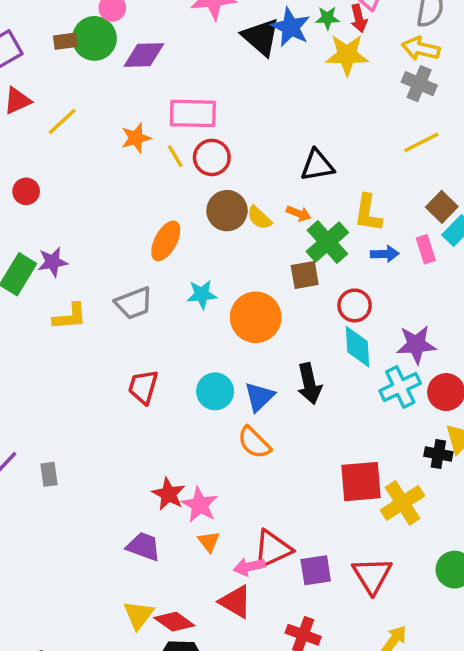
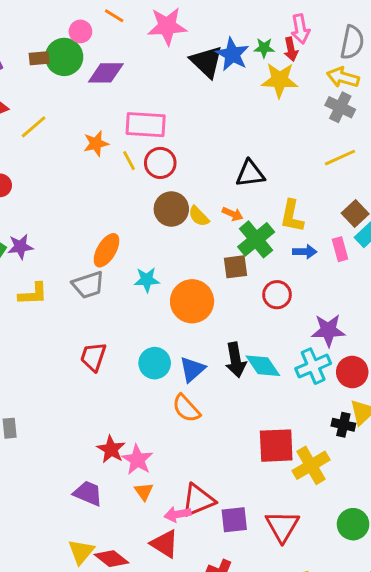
orange ellipse: (166, 241) -> (106, 250), moved
cyan diamond: (357, 347) -> (263, 366), moved, turned -33

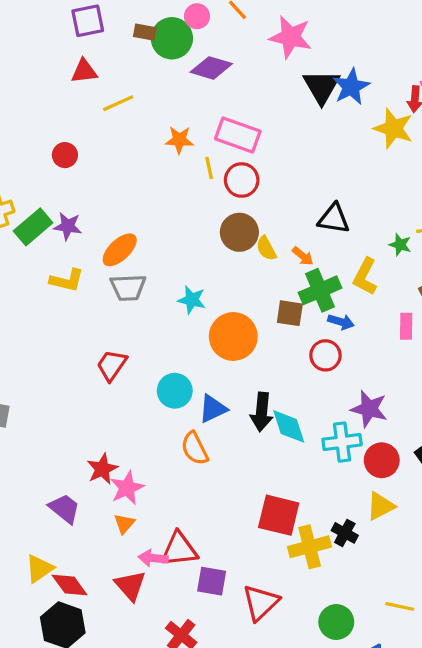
green star: (264, 48) -> (400, 245), moved
orange ellipse: (106, 250) -> (120, 250), moved
blue arrow: (305, 252) -> (341, 322), moved
black cross: (343, 425) -> (345, 533), moved

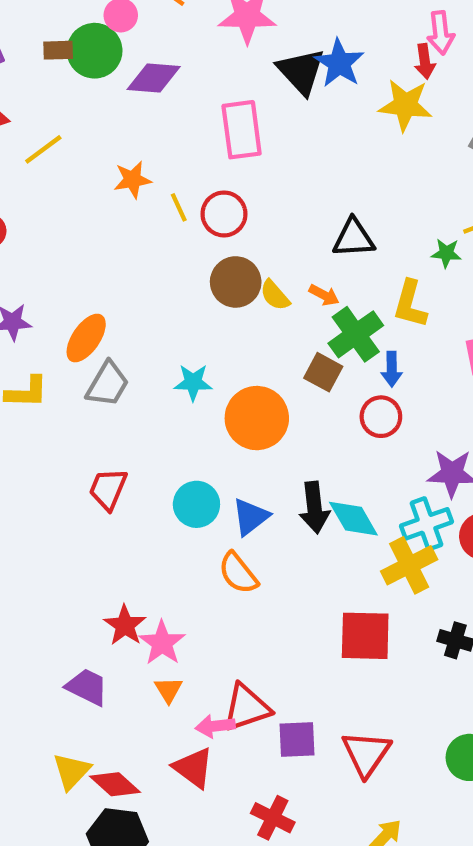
pink rectangle: (238, 135) -> (242, 130), moved, turned 75
gray trapezoid: (128, 287) -> (108, 384), turned -45
brown square: (290, 313) -> (323, 372), turned 32
blue arrow: (341, 322) -> (392, 369), turned 85
yellow cross: (310, 547) -> (409, 565), moved

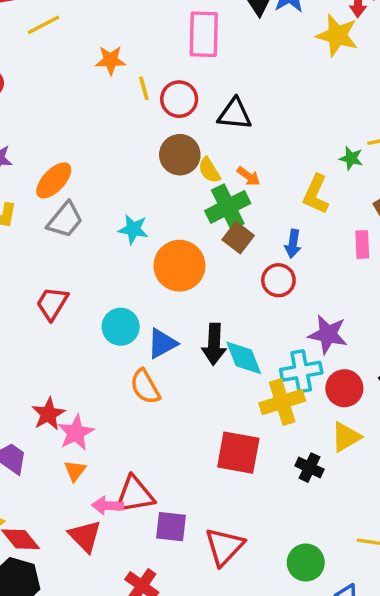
black triangle: (354, 238) -> (235, 114), moved
green cross: (356, 334) -> (228, 207), moved

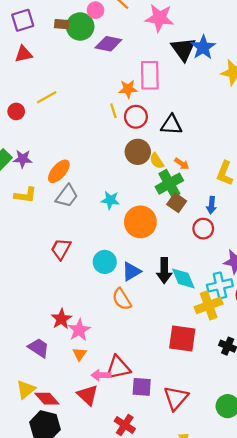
yellow line: (43, 25) -> (47, 97), moved
orange star: (111, 60) -> (128, 89), moved

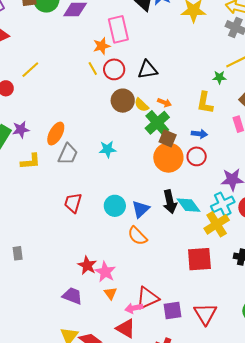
blue arrow: (211, 205) -> (199, 134), turned -77
orange circle: (140, 222) -> (168, 158), moved

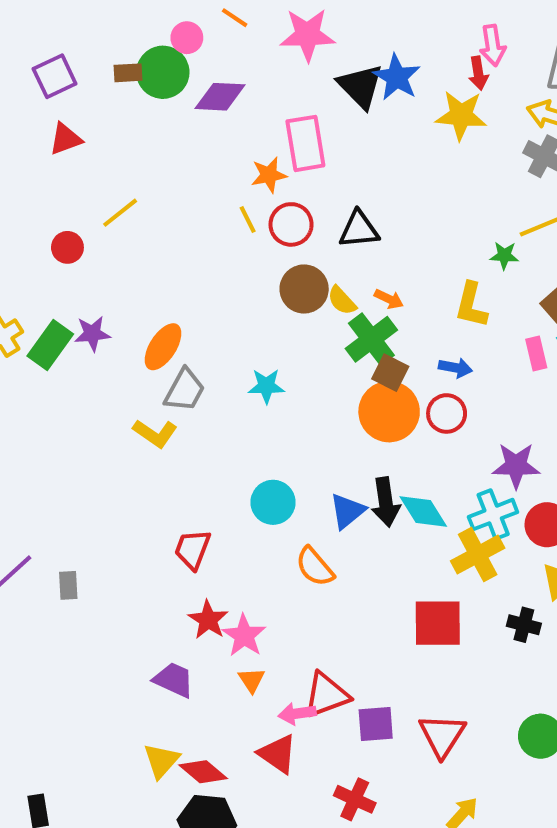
yellow L-shape: (31, 161) -> (155, 433), moved, turned 35
red trapezoid: (73, 203) -> (193, 549), moved
blue triangle: (141, 209) -> (347, 511), moved

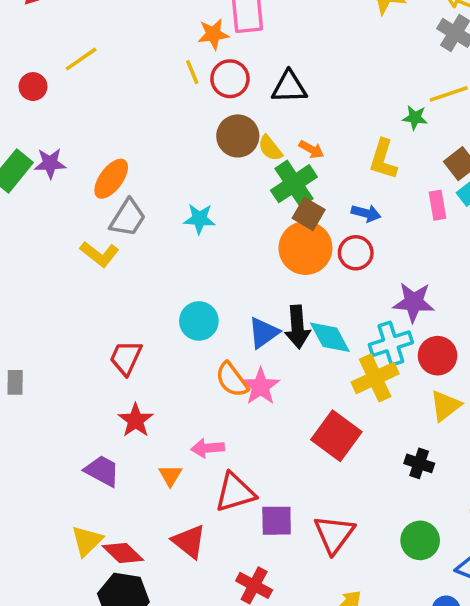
red square: (438, 623) -> (336, 436), turned 33
black cross: (524, 625) -> (419, 463), moved
pink star: (244, 636) -> (261, 386), moved
pink arrow: (297, 714) -> (208, 448), moved

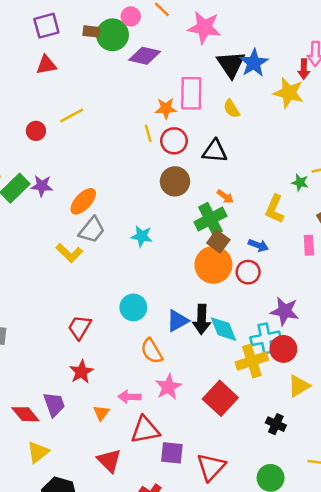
yellow semicircle: (270, 148) -> (232, 109), moved
red circle: (438, 356) -> (283, 349), moved
pink star: (261, 386) -> (168, 387), moved
purple trapezoid: (102, 471) -> (54, 404), turned 36
red diamond: (123, 553) -> (25, 414), moved

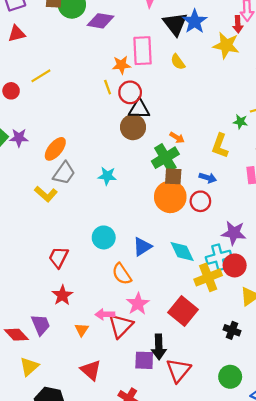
black triangle: (215, 151) -> (139, 109), moved
brown square: (218, 241) -> (173, 176), turned -30
black arrow: (202, 319) -> (159, 347), moved
red triangle: (145, 430) -> (121, 326), moved, turned -32

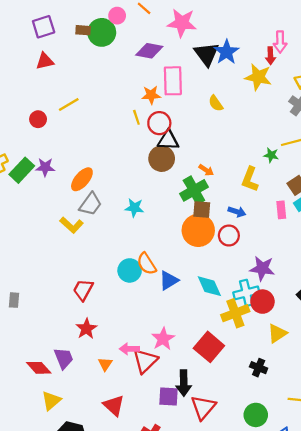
purple diamond: (100, 21) -> (149, 51), moved
yellow semicircle: (178, 62) -> (216, 103), moved
orange semicircle: (122, 274) -> (147, 264), moved

